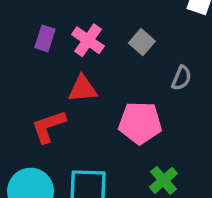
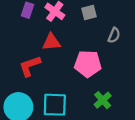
gray square: (142, 42) -> (89, 12), turned 35

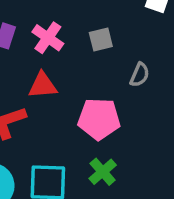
green cross: (103, 100) -> (103, 172), moved

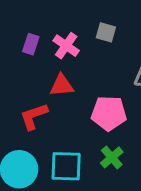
gray square: (101, 39) -> (106, 32), moved, turned 30

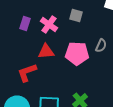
pink pentagon: (109, 113) -> (77, 54), moved

